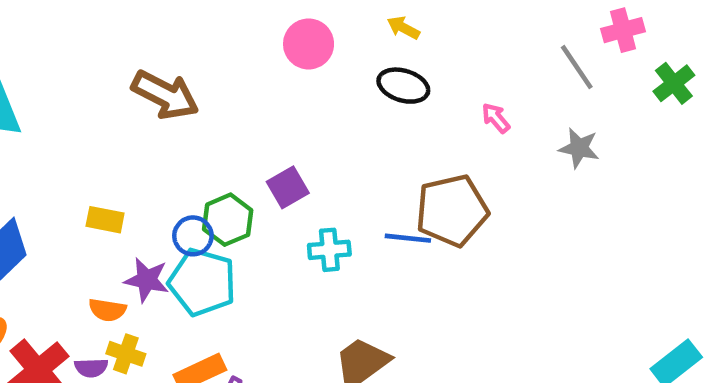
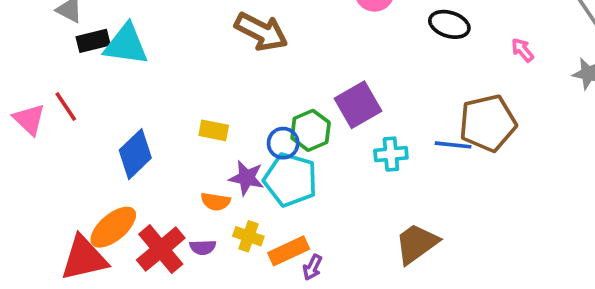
purple square: (288, 187) -> (358, 105), size x1.4
yellow cross: (126, 354) -> (248, 236), moved

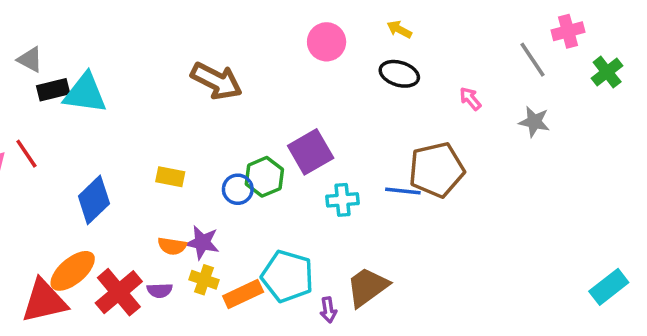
purple star: (247, 178) -> (202, 242), moved
cyan pentagon: (290, 180) -> (287, 276), moved
purple arrow: (312, 267) -> (328, 310), moved, turned -35

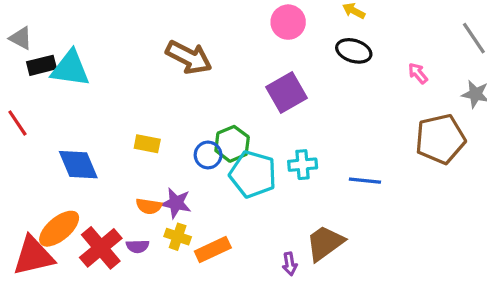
purple square: (311, 152) -> (287, 93), moved
brown pentagon: (437, 170) -> (440, 139), moved
blue line: (403, 191) -> (365, 181), moved
blue diamond: (94, 200) -> (78, 165), turned -69
cyan pentagon: (287, 276) -> (253, 174), moved

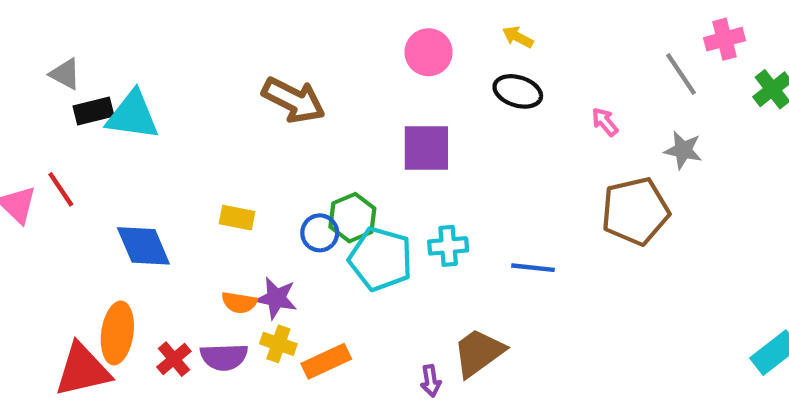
purple square: (287, 93) -> (426, 148), turned 30
orange ellipse: (59, 229) -> (117, 333), turned -42
purple semicircle: (138, 246) -> (224, 357), size x1.5
red cross: (101, 248) -> (174, 359), size x0.6

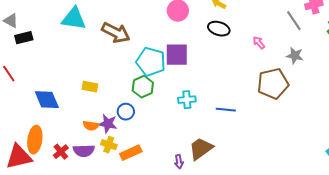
cyan triangle: (133, 115) -> (74, 19), moved
blue circle: (320, 233) -> (126, 112), moved
cyan pentagon: (381, 259) -> (151, 62), moved

